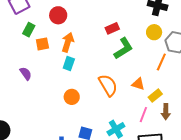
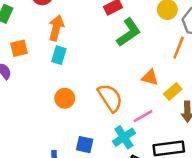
orange square: (42, 44) -> (19, 48), moved
orange semicircle: (108, 85) -> (110, 98), moved
pink line: (143, 115) -> (143, 116), moved, turned 42

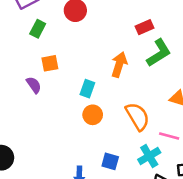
orange arrow: (56, 28) -> (119, 65), moved
cyan rectangle: (59, 55) -> (87, 89), moved
pink line: (143, 116) -> (169, 136), turned 42

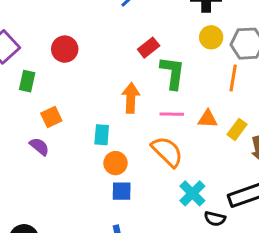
green L-shape: (159, 53) -> (173, 73), turned -36
pink line: (169, 136) -> (172, 114), moved
blue square: (110, 161) -> (122, 191), moved

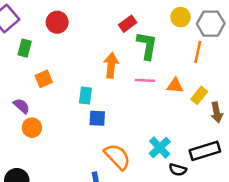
purple semicircle: (39, 146) -> (22, 106), moved
orange semicircle: (167, 152) -> (117, 157), moved
orange circle: (115, 163) -> (32, 128), moved
blue square: (122, 191) -> (97, 118), moved

